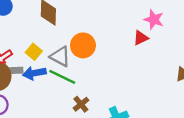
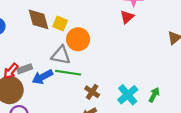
yellow square: (34, 52) -> (60, 24), moved
gray rectangle: (15, 70) -> (25, 69), moved

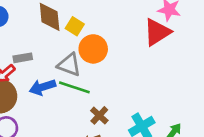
red triangle: (127, 17) -> (157, 32), size x1.6
gray rectangle: (25, 69) -> (23, 58), moved

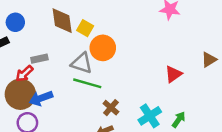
red triangle: (157, 32) -> (173, 74), moved, size x0.7
blue arrow: (42, 87) -> (41, 98), moved

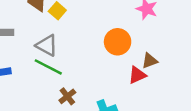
orange circle: (103, 48) -> (118, 42), moved
brown triangle: (209, 60) -> (150, 61), moved

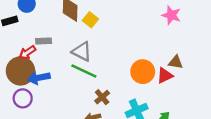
orange circle: (118, 42) -> (143, 72), moved
brown triangle: (150, 61) -> (176, 62), turned 32

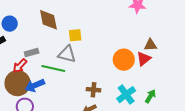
yellow square: (90, 20) -> (75, 35), moved, turned -32
green line: (84, 71) -> (53, 69), moved
brown cross: (102, 97) -> (94, 90), turned -32

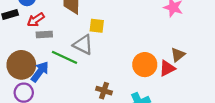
brown triangle: (150, 45) -> (178, 55), turned -48
red arrow: (20, 66) -> (36, 20), moved
blue arrow: (35, 85) -> (40, 72), turned 138

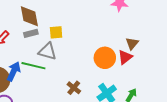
gray rectangle: (44, 34) -> (31, 33), moved
blue arrow: (40, 72) -> (14, 71), moved
brown cross: (104, 91) -> (74, 88), turned 32

